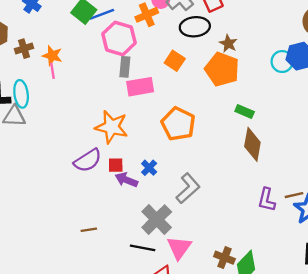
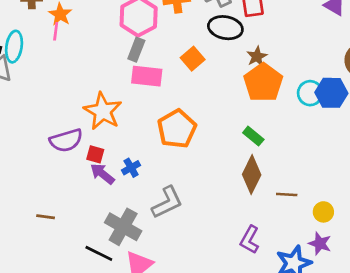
orange pentagon: (222, 69) -> (263, 83), moved
brown line: (294, 195) -> (287, 194), moved
gray cross: (157, 220) -> (123, 227), turned -32

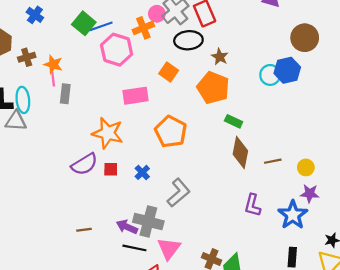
gray rectangle: (136, 50) -> (65, 94), moved
orange pentagon: (263, 83) -> (213, 88), moved
purple arrow: (102, 174) -> (127, 227), moved

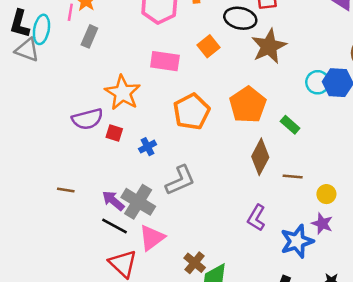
brown star: (220, 57) -> (269, 46), size x1.8
pink line: (53, 79) -> (70, 12), moved
orange pentagon: (213, 88) -> (248, 105), moved
green rectangle: (234, 121) -> (290, 125), moved

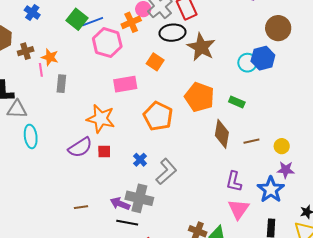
cyan ellipse: (41, 29) -> (31, 136), moved
blue cross: (147, 147) -> (140, 160), moved
pink triangle: (152, 238) -> (239, 209), moved

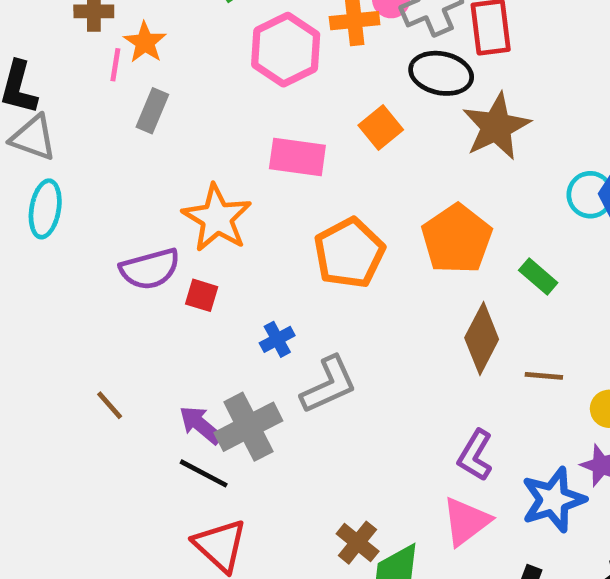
gray cross: (139, 198) -> (248, 427), turned 32
brown line: (81, 207) -> (110, 405), turned 40

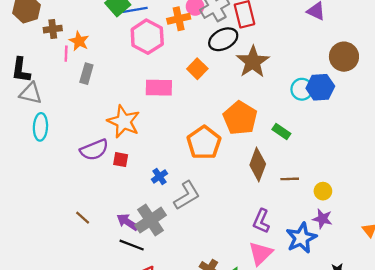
black ellipse: (441, 73) -> (223, 39), turned -32
orange pentagon: (349, 253) -> (204, 143), moved

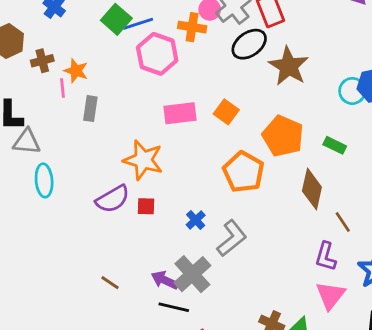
orange cross: (179, 19) -> (192, 27), turned 30
orange square: (197, 69) -> (226, 112), moved
brown line: (290, 179) -> (343, 222), moved, turned 66

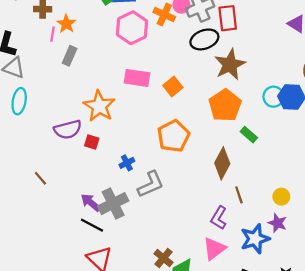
orange pentagon: (283, 136) -> (225, 105), moved
brown line: (110, 283) -> (40, 178), moved

